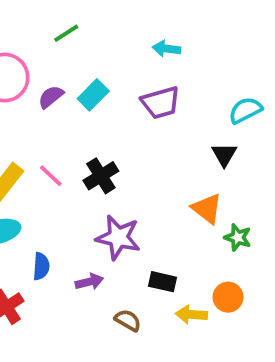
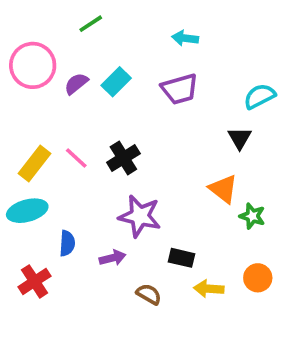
orange circle: (228, 297) -> (258, 278), moved

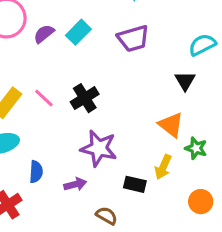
yellow arrow: (209, 289) -> (163, 167), moved, turned -70

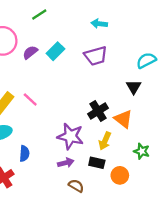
black cross: (85, 98) -> (98, 111), moved
green star: (196, 148) -> (142, 151), moved
yellow arrow: (163, 167) -> (105, 141), moved
purple arrow: (75, 184) -> (66, 163), moved
orange circle: (201, 202) -> (120, 175), moved

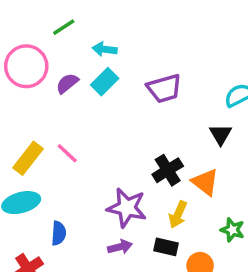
green line: (39, 14) -> (64, 27), moved
cyan arrow: (99, 24) -> (105, 49), moved

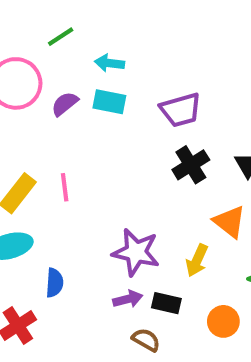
cyan rectangle: (105, 82) -> (109, 102), turned 56
pink line: (67, 153) -> (65, 187), turned 40
black cross: (168, 170) -> (191, 165), moved
black rectangle: (166, 247) -> (166, 303), moved

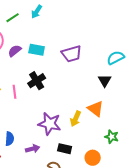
cyan arrow: (109, 63) -> (37, 12), moved, turned -64
black cross: (191, 165) -> (37, 81), moved
yellow arrow: (197, 260) -> (76, 119), moved
purple arrow: (128, 299) -> (33, 149), moved

